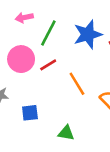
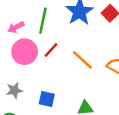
pink arrow: (24, 17) -> (16, 27), moved
blue square: (30, 113) -> (47, 99), turned 35

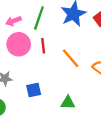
red line: (51, 50) -> (43, 46), turned -56
blue square: (47, 99) -> (34, 90), turned -32

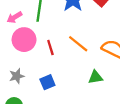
red line: (43, 46) -> (50, 47), moved
green triangle: (68, 103) -> (95, 77), moved

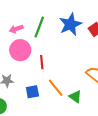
orange line: (78, 44) -> (56, 88), moved
green triangle: (95, 77) -> (75, 97), turned 32

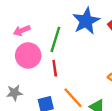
green line: (39, 27) -> (55, 39), moved

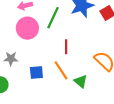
red line: (55, 68) -> (66, 47), moved

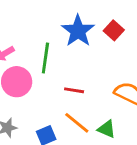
red line: (66, 47) -> (74, 90), turned -64

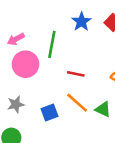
blue star: (78, 31) -> (81, 22), size x0.7

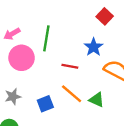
blue star: (81, 22) -> (94, 47), moved

